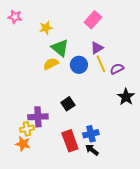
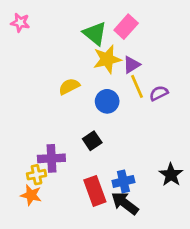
yellow star: (46, 28) -> (107, 59), moved, size x1.5
green triangle: (60, 48) -> (95, 33), moved
blue circle: (79, 65) -> (107, 101), moved
black star: (126, 97) -> (171, 175), moved
black arrow: (92, 150) -> (125, 203), size x1.5

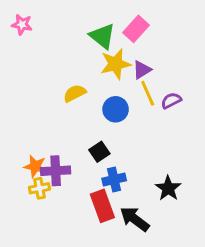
black star: (171, 175) -> (168, 188), moved
blue cross: (123, 181) -> (114, 180), moved
orange star: (31, 195) -> (35, 166), moved

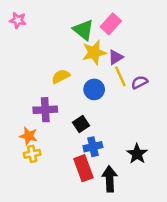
purple cross: (56, 171) -> (45, 110), moved
black arrow: (135, 219) -> (110, 179), turned 50

